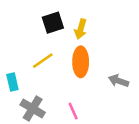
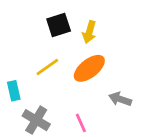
orange ellipse: (81, 62) -> (89, 68), turned 52
gray arrow: (119, 81) -> (120, 99), moved

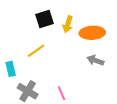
orange ellipse: (89, 68) -> (92, 33), moved, turned 35
gray arrow: (120, 99) -> (95, 60), moved

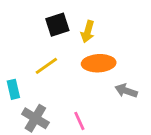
orange ellipse: (92, 33) -> (99, 63), moved
gray arrow: (95, 60) -> (126, 91), moved

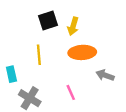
yellow line: (46, 66) -> (39, 55), turned -60
pink line: (79, 121) -> (71, 92), moved

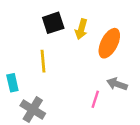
orange ellipse: (82, 52) -> (109, 43), moved, turned -60
pink line: (71, 92) -> (95, 99), moved, turned 42

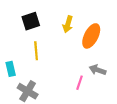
black square: (53, 23) -> (31, 21), moved

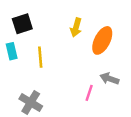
black square: (31, 21) -> (22, 24), moved
cyan rectangle: (11, 69) -> (12, 51), moved

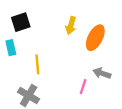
yellow line: (40, 57) -> (37, 64), moved

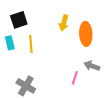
orange ellipse: (95, 38) -> (86, 34), turned -30
yellow line: (37, 64) -> (31, 44), moved

